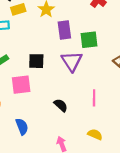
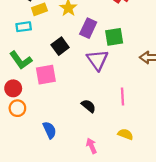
purple rectangle: (64, 30) -> (88, 28), turned 36
black square: (36, 61) -> (60, 46), moved, turned -35
pink square: (21, 85) -> (46, 75), moved

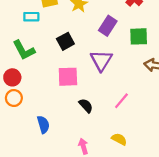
purple rectangle: (88, 28) -> (108, 26), moved
green square: (114, 37) -> (139, 36), moved
pink square: (46, 75) -> (68, 77), moved
pink line: (123, 97) -> (121, 101), turned 35

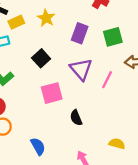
pink line: (121, 101) -> (107, 80), moved
black semicircle: (86, 106) -> (76, 118), turned -147

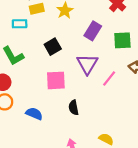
blue semicircle: (38, 146) -> (34, 114), moved, turned -49

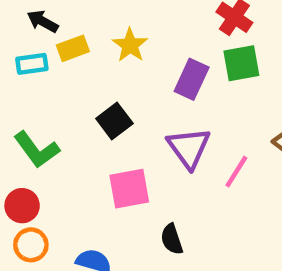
cyan rectangle: (20, 24) -> (32, 64), moved
green square: (122, 40) -> (241, 63), moved

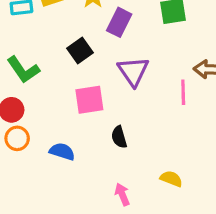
purple rectangle: (192, 79) -> (119, 22), moved
pink line: (236, 172) -> (183, 92), moved, turned -35

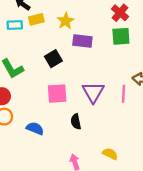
purple rectangle: (119, 22) -> (82, 41), turned 66
purple triangle: (133, 71) -> (93, 92), moved

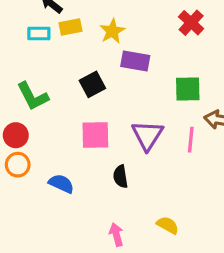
green square: (121, 36) -> (188, 89), moved

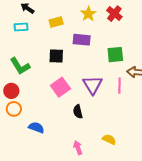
yellow rectangle: (70, 27) -> (56, 22), moved
yellow star: (112, 31) -> (88, 14), moved
black square: (92, 84) -> (56, 56), turned 35
pink square: (95, 135) -> (60, 87), turned -30
blue semicircle: (61, 184) -> (36, 128), moved

